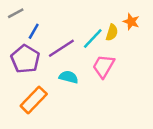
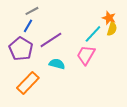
gray line: (16, 13) -> (32, 11), moved
yellow semicircle: (112, 32) -> (112, 29), moved
cyan line: (93, 39) -> (93, 34), moved

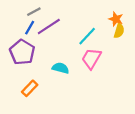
cyan line: (93, 34) -> (87, 36), moved
purple line: (51, 40) -> (49, 27), moved
orange rectangle: (28, 83) -> (30, 88), size x0.7

